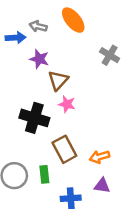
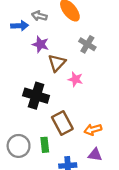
gray cross: (110, 55) -> (87, 44), moved
pink star: (67, 104) -> (75, 79), moved

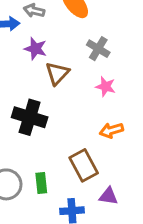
pink star: (75, 79) -> (106, 87), moved
brown rectangle: (62, 123) -> (84, 165), moved
orange arrow: (93, 130) -> (111, 130), moved

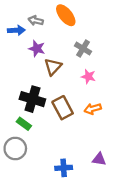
brown rectangle: (84, 165) -> (63, 108), moved
green rectangle: (41, 183) -> (24, 124), moved, turned -48
purple triangle: (108, 196) -> (99, 159), moved

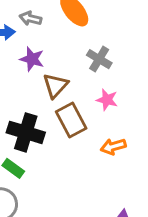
brown rectangle: (63, 108) -> (71, 120), moved

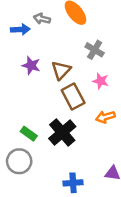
purple star: (32, 59) -> (31, 65), moved
black cross: (26, 132) -> (62, 132), moved, turned 32

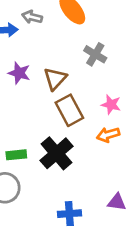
pink star: (101, 81) -> (111, 105), moved
green rectangle: (29, 134) -> (16, 155), turned -42

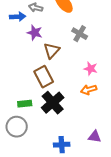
purple star: (19, 73) -> (35, 33), moved
brown rectangle: (69, 110) -> (44, 77), moved

